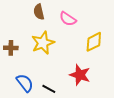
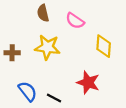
yellow diamond: (94, 42) -> (104, 46), turned -60
yellow star: (43, 43) -> (47, 47), turned 30

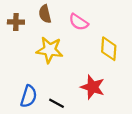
brown cross: (12, 53) -> (16, 22), moved
blue semicircle: (28, 91) -> (29, 96), turned 55

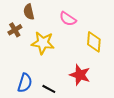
brown semicircle: (45, 14) -> (29, 12), moved
brown cross: (16, 22) -> (15, 30), moved, turned -32

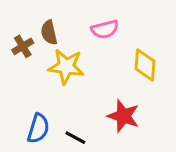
brown semicircle: (29, 12) -> (49, 32), moved
pink semicircle: (68, 19) -> (105, 29), turned -48

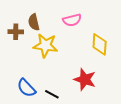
brown cross: (23, 46) -> (16, 32), turned 32
blue semicircle: (38, 128) -> (26, 88), turned 120

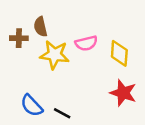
pink semicircle: (72, 20) -> (86, 43), moved
red star: (85, 79) -> (123, 93), moved

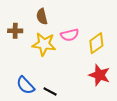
brown semicircle: (40, 27) -> (42, 16), moved
yellow diamond: (119, 53) -> (96, 43), turned 50

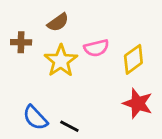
brown semicircle: (42, 16) -> (58, 22), turned -112
yellow star: (44, 44) -> (61, 61), turned 30

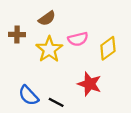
red star: (138, 103) -> (89, 84), moved

